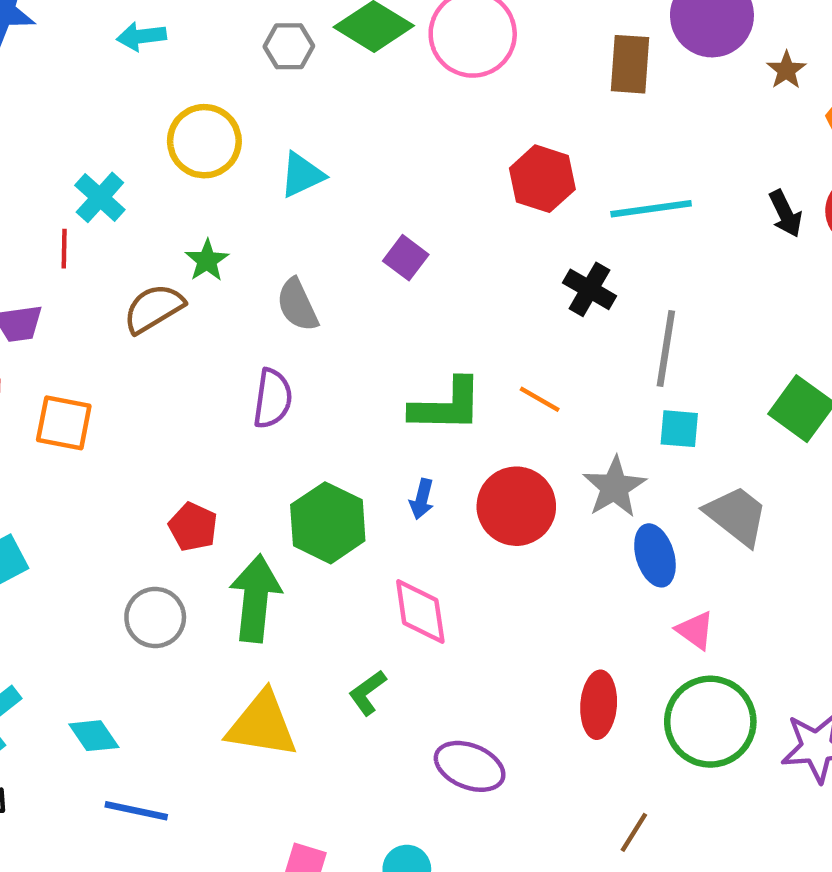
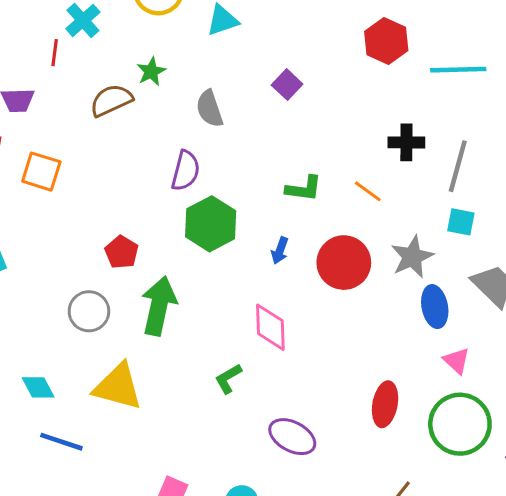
black cross: (589, 289) -> (406, 142), moved, turned -36
green L-shape: (447, 405) -> (304, 189), size x0.7
green hexagon: (328, 523) -> (211, 224), moved
yellow triangle: (262, 725) -> (118, 387), moved

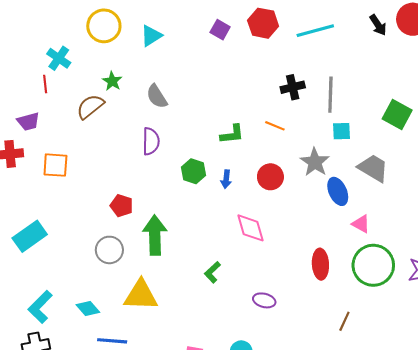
purple square: (287, 85) -> (220, 30), moved
green hexagon: (211, 224) -> (193, 171), moved, size x0.7
red circle: (344, 263) -> (270, 177), size x0.7
pink diamond: (270, 327) -> (250, 228), moved
purple ellipse: (292, 437) -> (264, 300), size x0.7

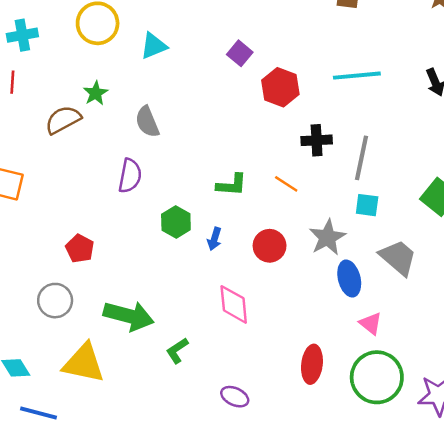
red hexagon: (263, 23) -> (280, 87), moved
cyan cross: (59, 58) -> (22, 35), moved, turned 35
green arrow: (155, 235) -> (129, 316), moved, turned 96

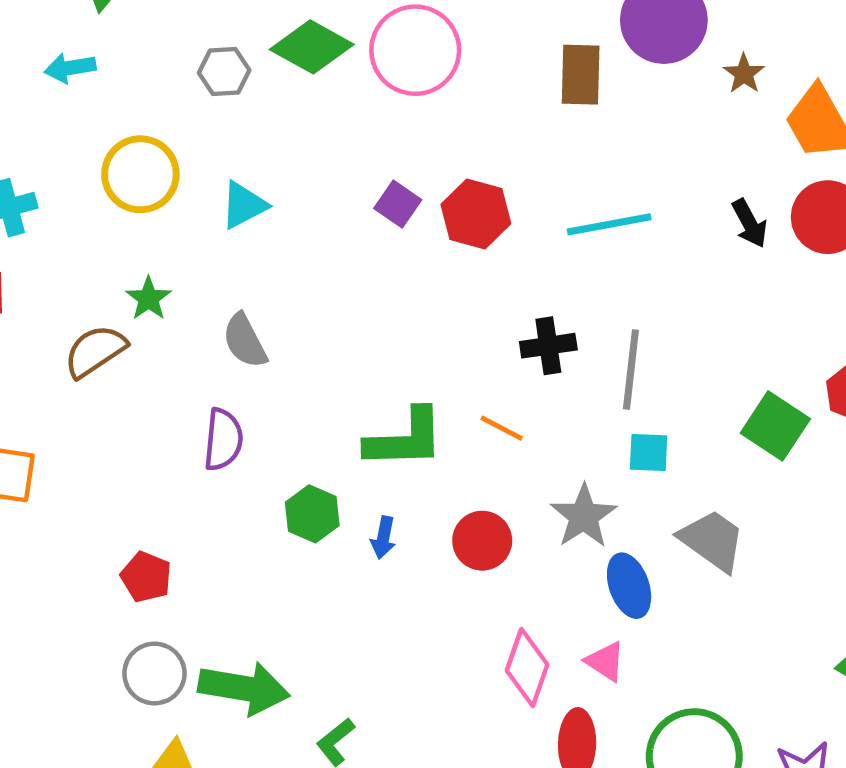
red hexagon: (280, 87) -> (476, 214), moved
green L-shape: (232, 185) -> (405, 439), size x1.5
gray circle: (55, 301) -> (154, 674), moved
pink diamond: (234, 304) -> (527, 668), moved, turned 30
pink triangle: (371, 324) -> (605, 661), moved

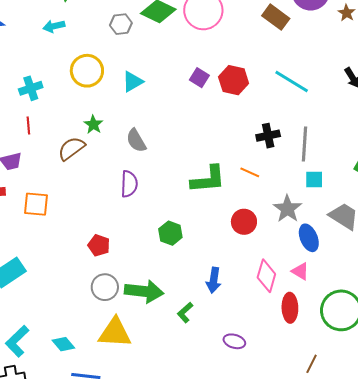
brown rectangle: (581, 75) -> (276, 17), turned -52
cyan line: (609, 224) -> (292, 81), turned 45
green hexagon: (312, 514) -> (170, 233), moved
blue arrow: (383, 538) -> (214, 280), moved, size x1.4

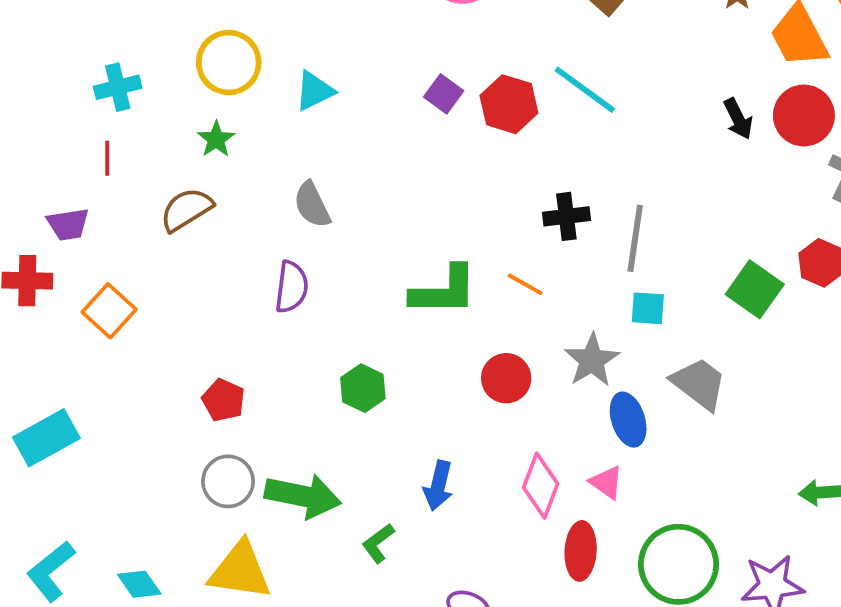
cyan line: (292, 81) -> (585, 90), moved
green star: (93, 124) -> (216, 139), moved
orange square: (36, 204) -> (109, 311), turned 32

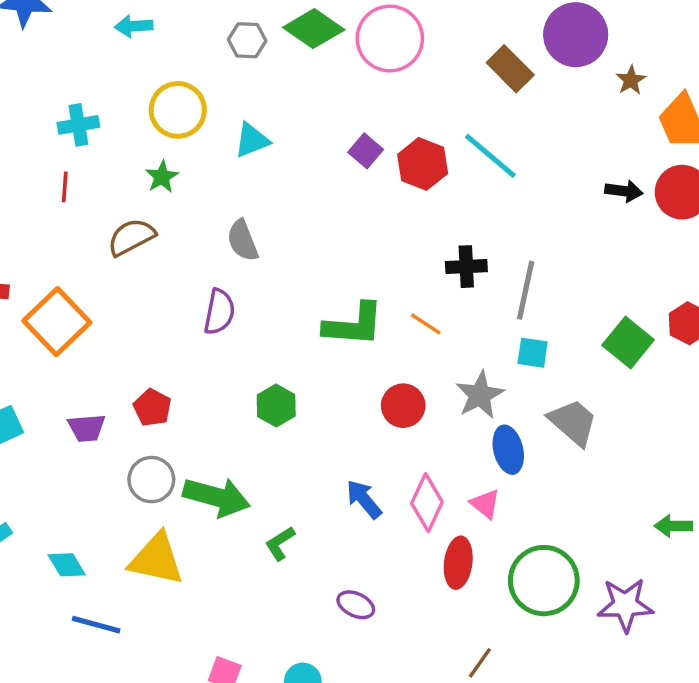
black arrow: (738, 119) -> (624, 191), turned -60
purple trapezoid: (68, 224) -> (87, 428), moved
orange square: (109, 311) -> (57, 322), size x1.4
blue arrow: (438, 486) -> (364, 499), moved, turned 123

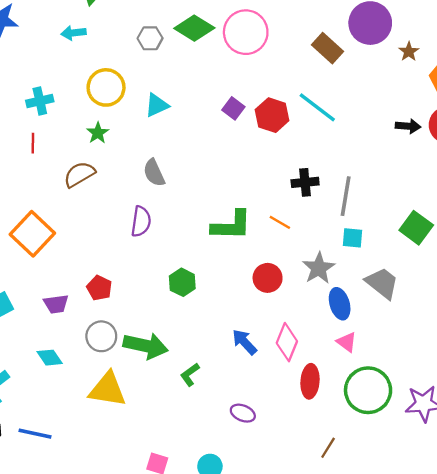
pink triangle: (485, 504) -> (347, 342), moved
cyan diamond: (67, 565) -> (50, 358), moved
blue line: (96, 625) -> (35, 434), moved

